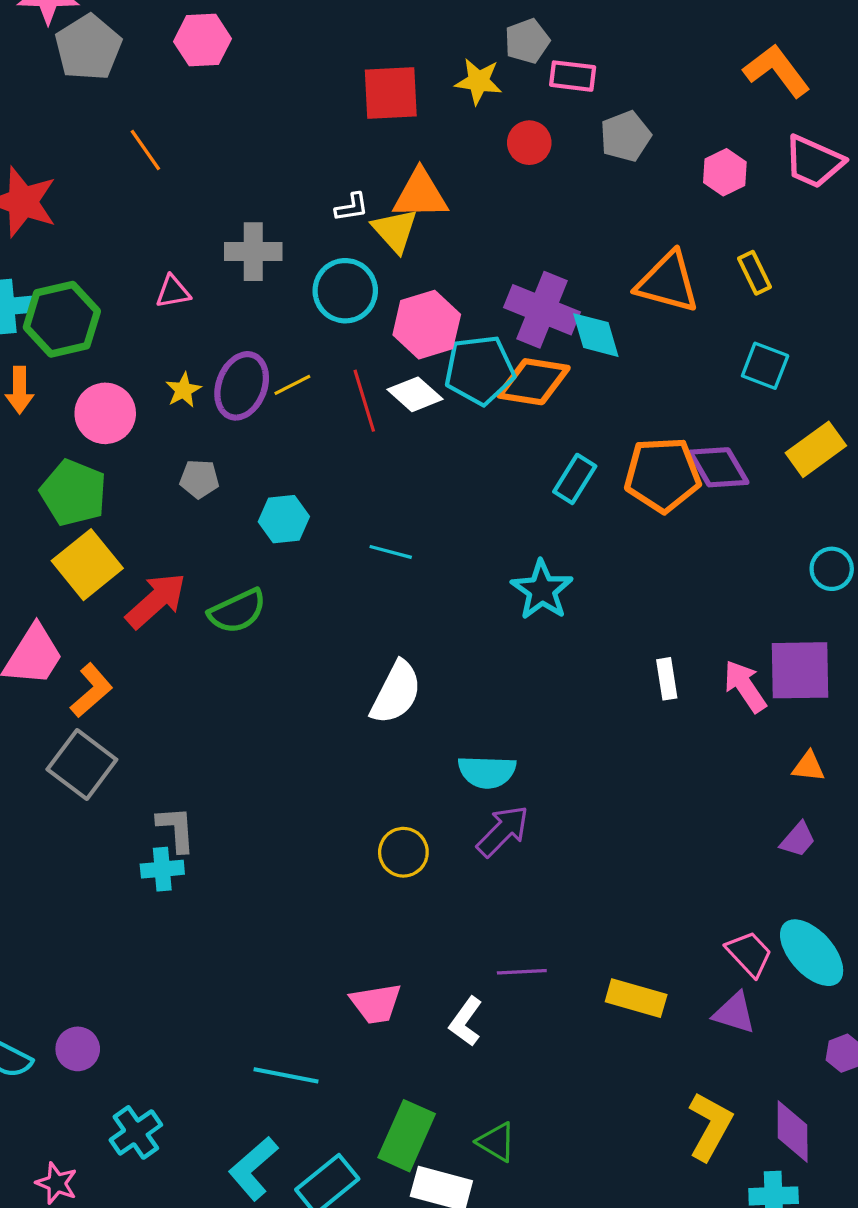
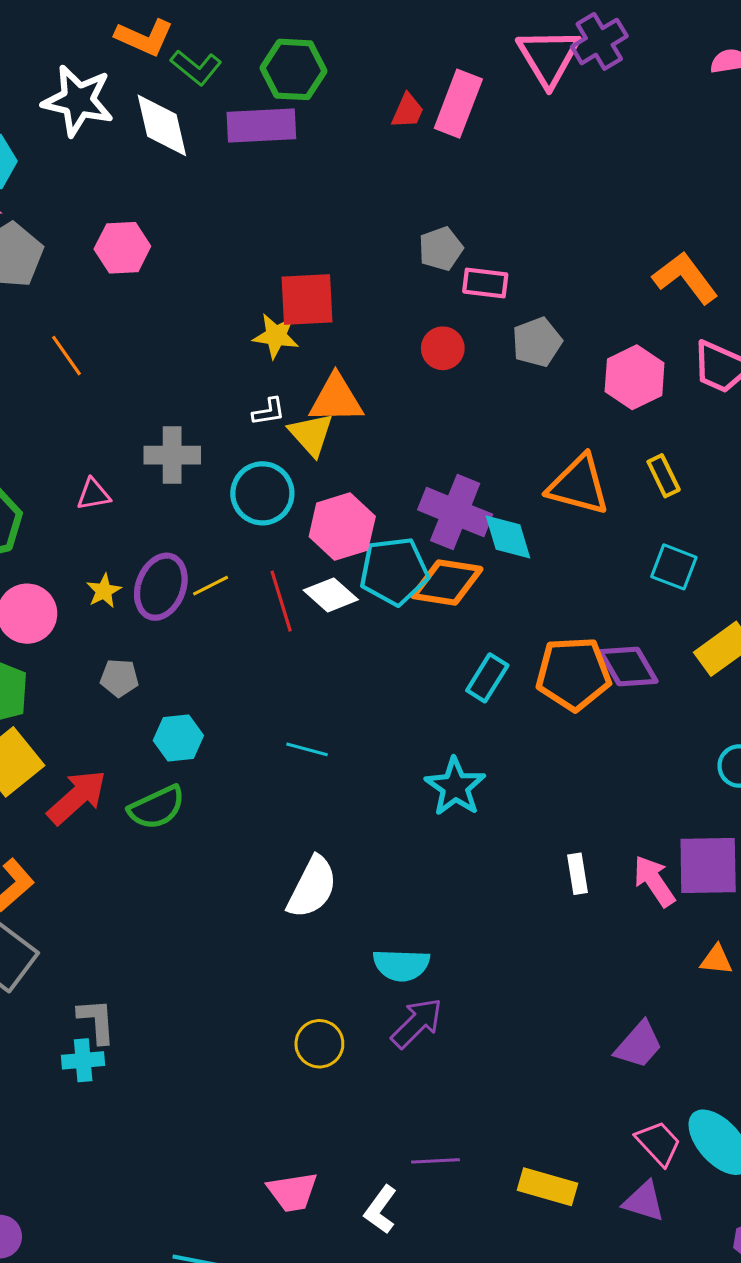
yellow star: (478, 81) -> (276, 336), moved
pink hexagon: (725, 172) -> (635, 377), size x1.4
cyan hexagon: (284, 519) -> (178, 738), moved
purple trapezoid: (798, 840) -> (639, 1045), moved, size x1.4

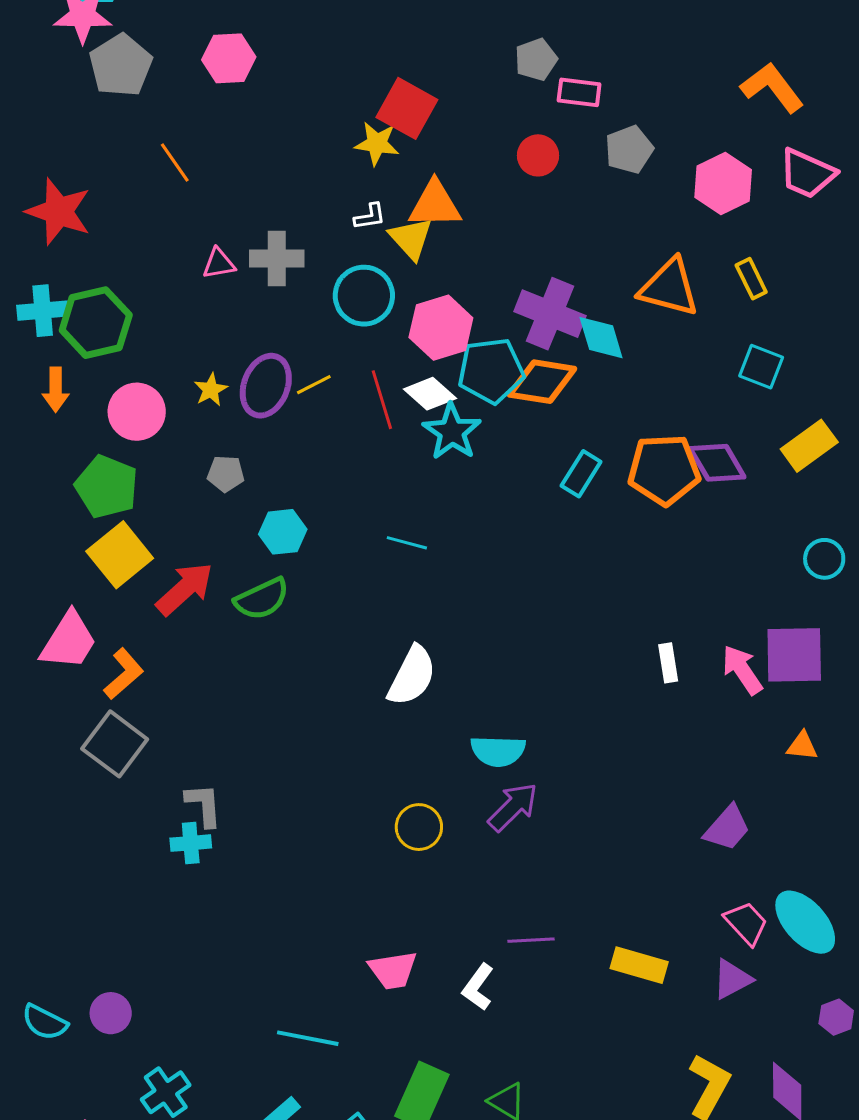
red square: (307, 300) -> (407, 108), turned 32
pink triangle: (93, 494) -> (219, 264), moved
cyan star: (455, 787) -> (452, 432), moved
purple triangle: (644, 1201) -> (732, 979), turned -45

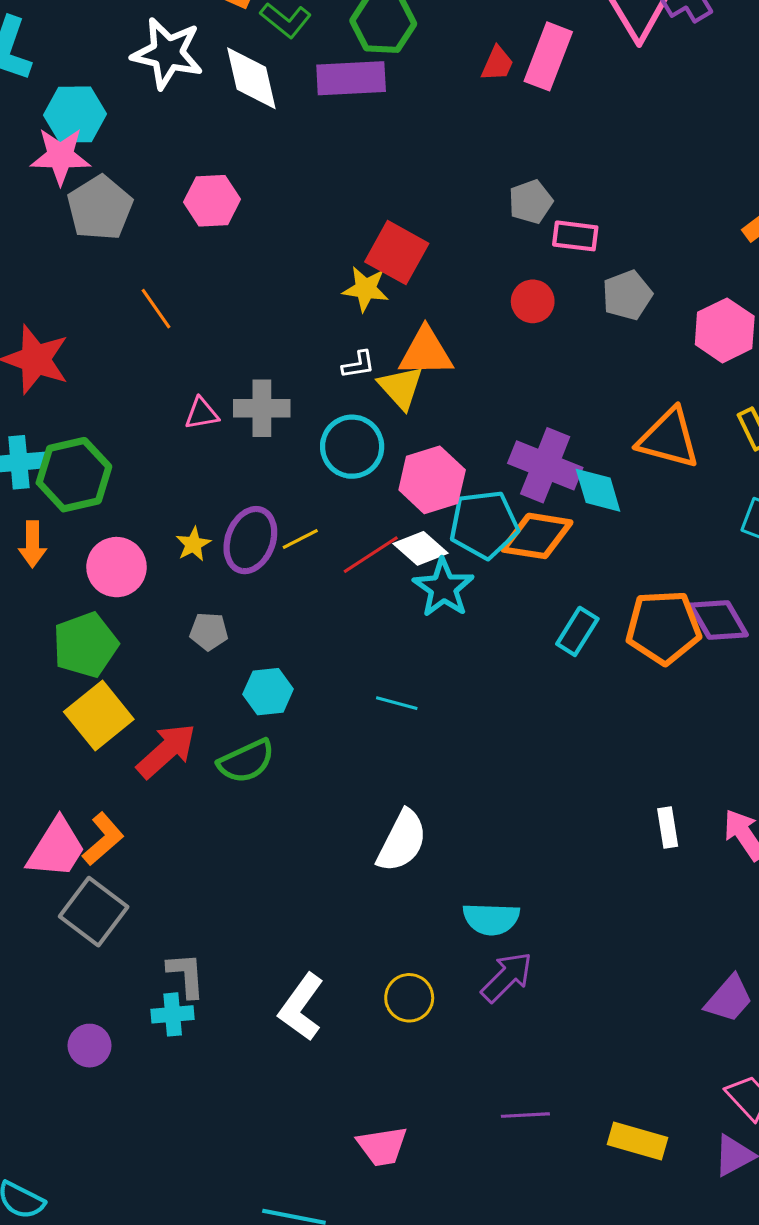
red line: (382, 400) -> (371, 555), turned 74
green pentagon: (107, 487) -> (85, 645), turned 30
pink trapezoid: (69, 641) -> (56, 848), moved
white L-shape: (478, 987) -> (301, 1007), moved, size x1.4
purple circle: (111, 1013) -> (90, 1046), moved

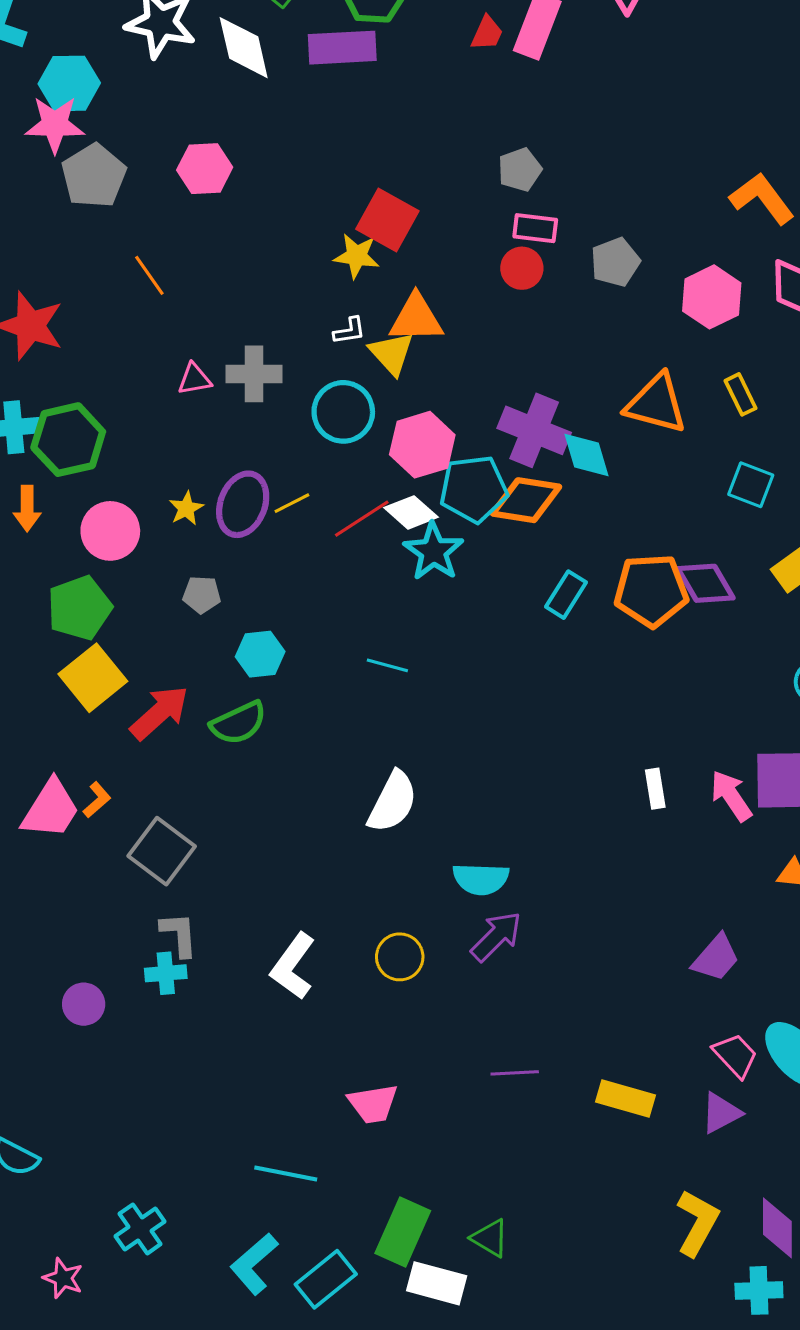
pink rectangle: (575, 236) -> (535, 228), moved
orange L-shape: (103, 839) -> (97, 800), size x0.7
gray square: (94, 912) -> (162, 851), moved

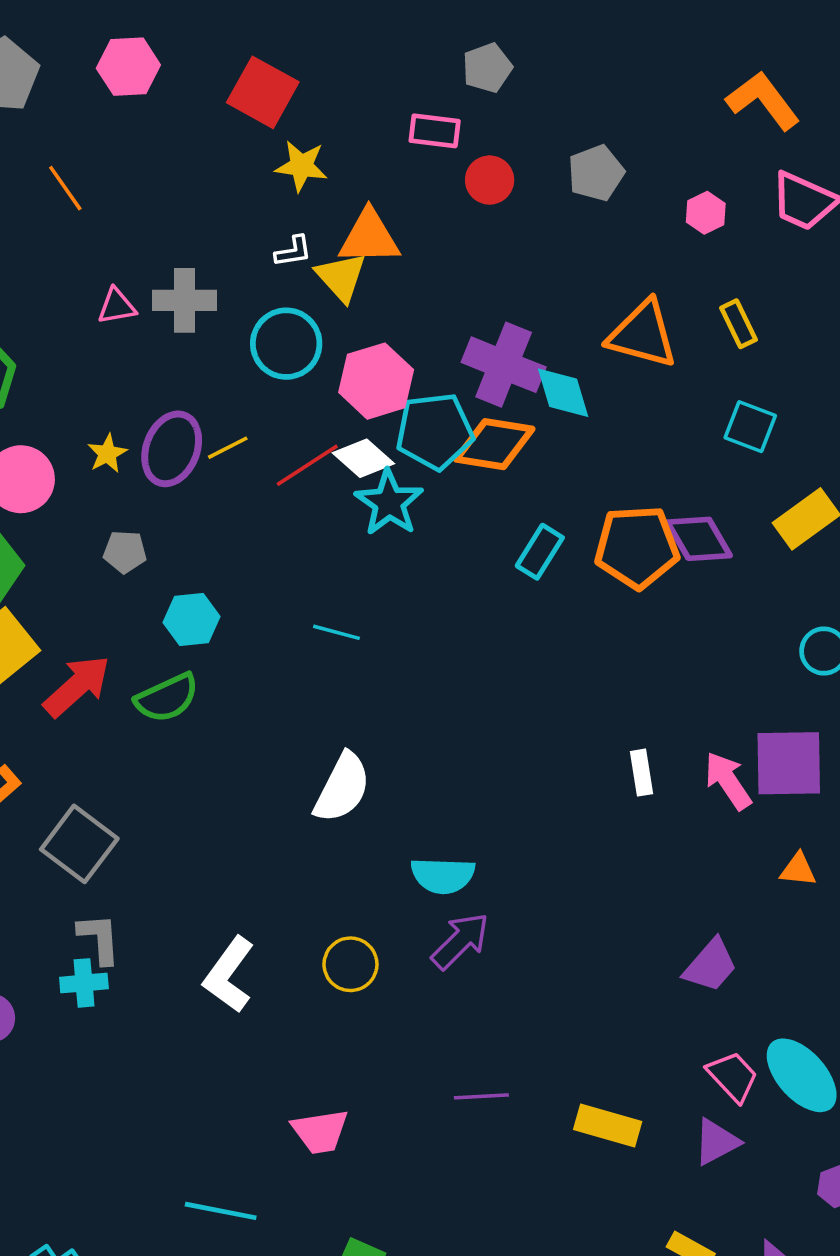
red square: (387, 220) -> (263, 92), moved
pink rectangle: (535, 228) -> (435, 131), moved
pink hexagon: (712, 297) -> (706, 213), size x0.6

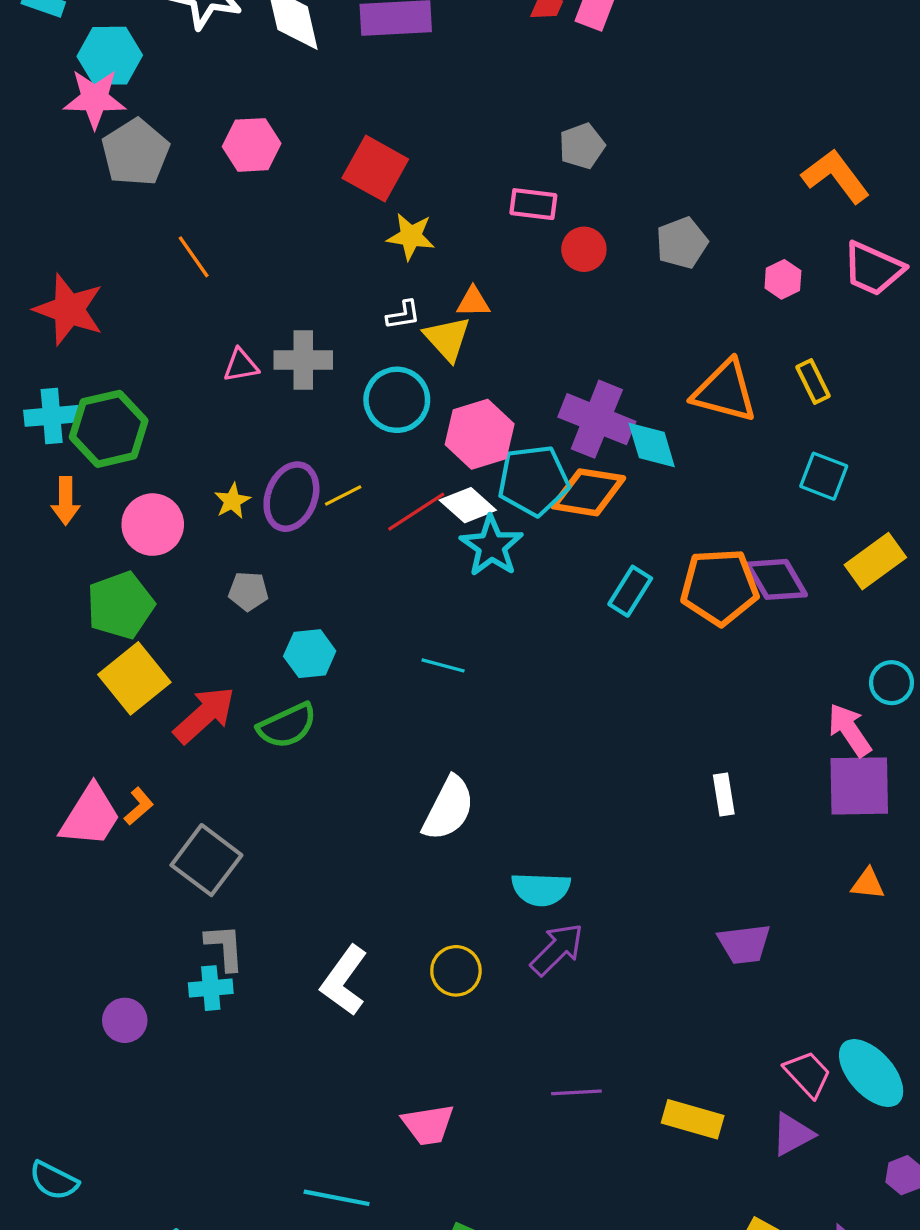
orange triangle: (369, 237) -> (473, 302), size x0.6
pink arrow: (728, 781) -> (850, 730), moved
purple trapezoid: (710, 965) -> (744, 944), moved, turned 42

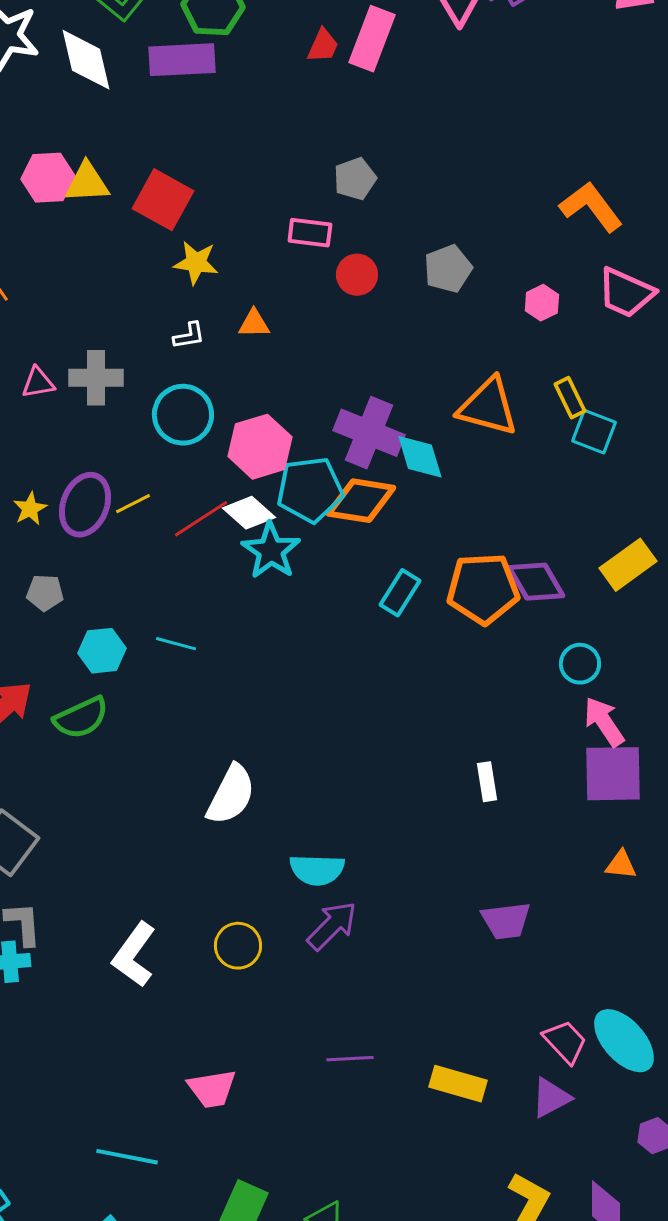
yellow triangle: (447, 339) -> (87, 183), moved, turned -51
cyan square: (824, 476) -> (594, 432), moved
cyan line: (443, 665) -> (176, 644), moved
cyan circle: (892, 683) -> (580, 664), moved

